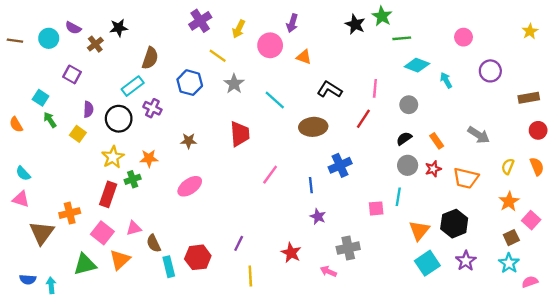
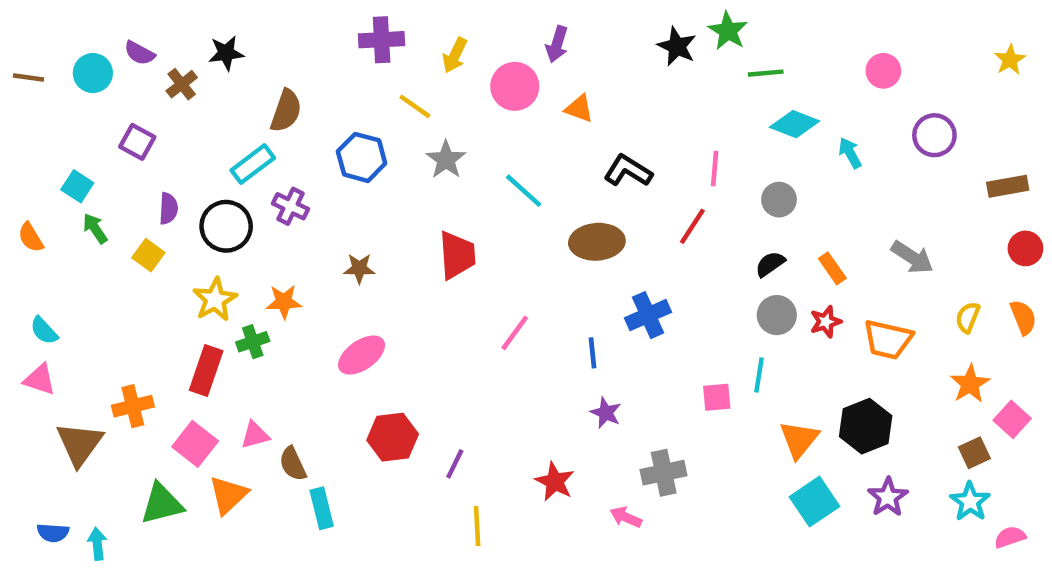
purple cross: (200, 21) -> (382, 40), turned 30
red hexagon: (198, 257) -> (393, 437), moved

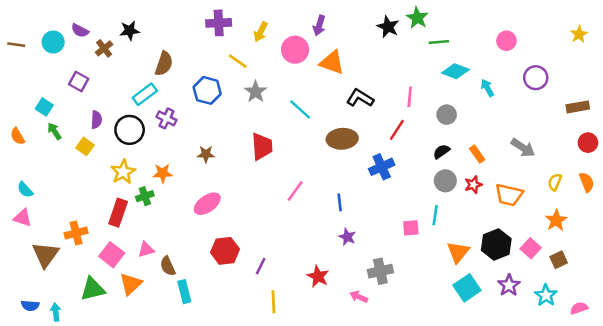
orange triangle: (579, 109) -> (332, 62), size x1.5
blue cross: (648, 315) -> (382, 167), moved
pink square: (1012, 419) -> (531, 248), moved
cyan star: (970, 502) -> (546, 295), moved

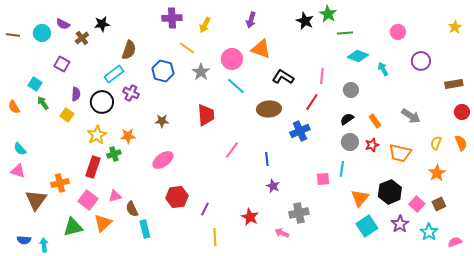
pink circle: (295, 50) -> (232, 59), moved
pink square: (531, 248) -> (417, 204), moved

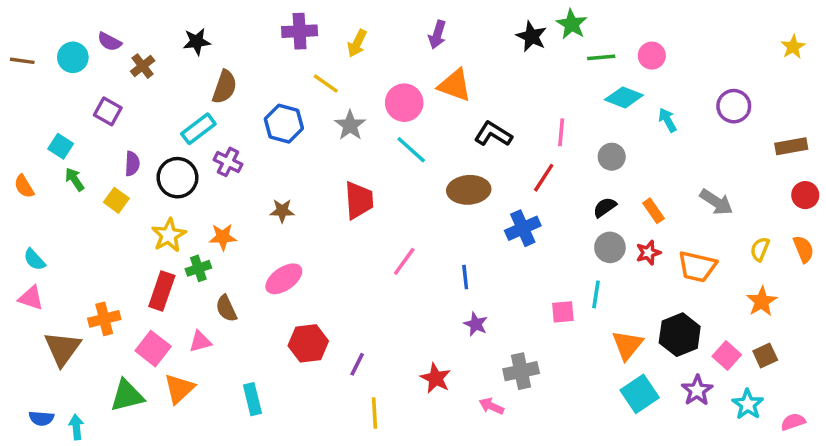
black star: (102, 24) -> (197, 42), moved
pink circle: (398, 32) -> (652, 56), moved
brown semicircle: (132, 209) -> (226, 308), moved

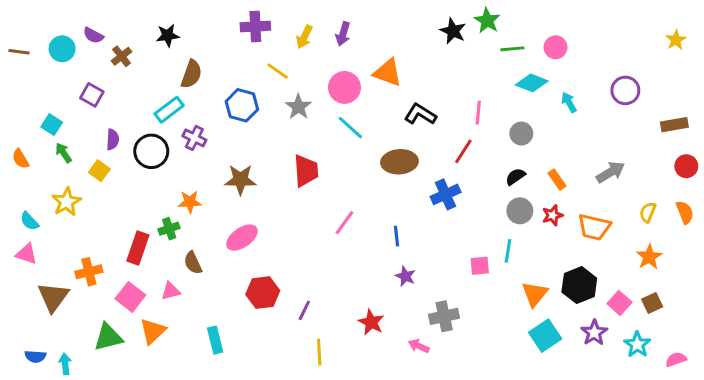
purple arrow: (437, 35) -> (343, 34), moved
gray arrow: (716, 202) -> (611, 172), turned -64
brown star: (282, 211) -> (240, 180), size x1.5
yellow star: (169, 235) -> (67, 202), moved

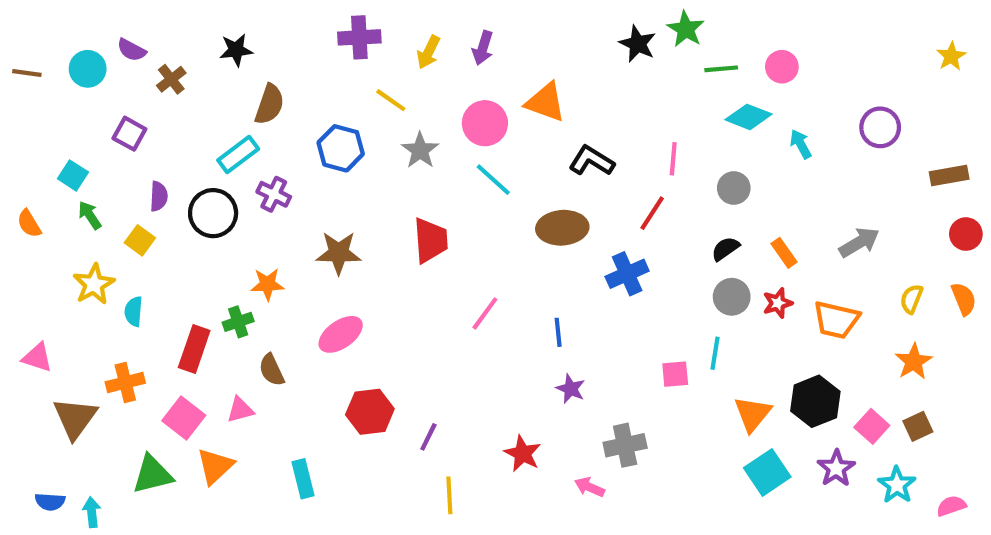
cyan semicircle: (29, 221) -> (134, 311), moved, turned 48

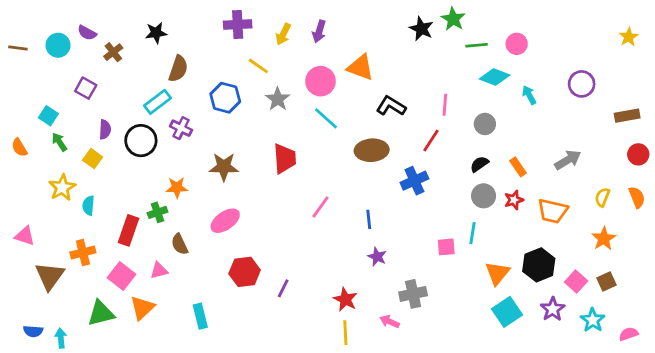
yellow line: (449, 495) -> (345, 333), moved

